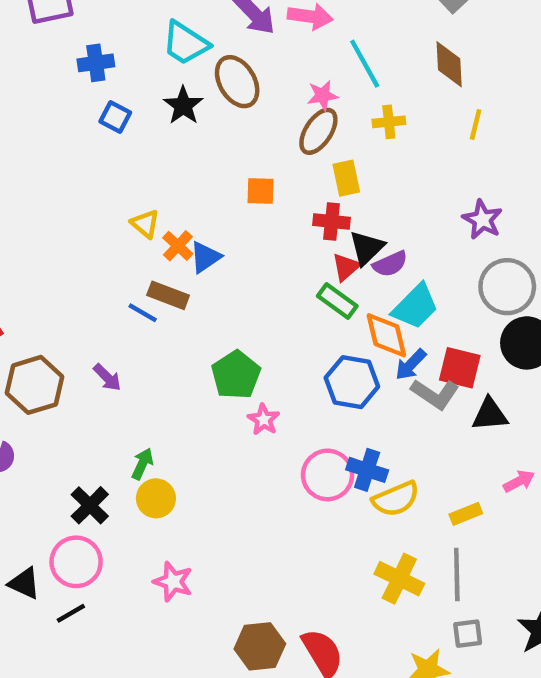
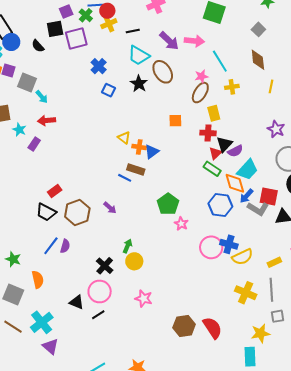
blue cross: (96, 63) -> (99, 66), turned -35
orange cross: (178, 246) -> (139, 147), turned -32

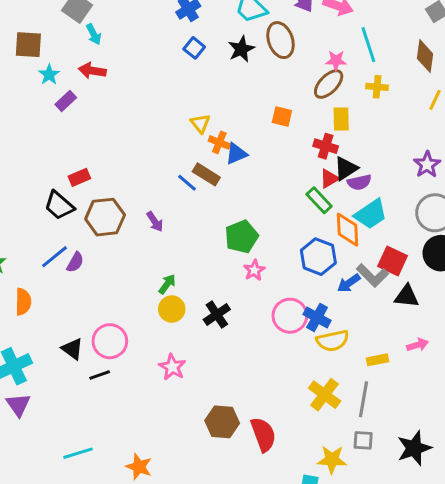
blue arrow: (247, 196) -> (349, 283), moved
black cross: (105, 266) -> (217, 314), moved

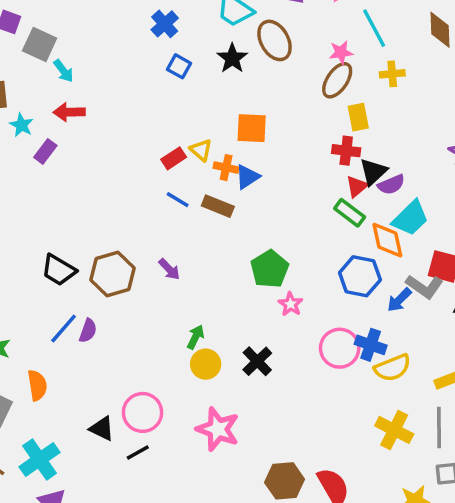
orange square: (282, 116) -> (252, 128), moved, size x1.4
red rectangle: (79, 177) -> (174, 158), moved
blue line: (187, 183) -> (178, 200), moved
pink star: (172, 367) -> (218, 429), size x1.4

